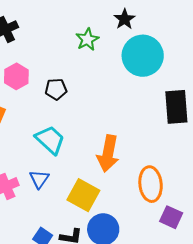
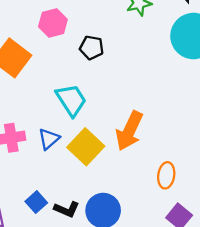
orange ellipse: (151, 184) -> (166, 175), size x0.7
yellow square: (83, 195) -> (86, 147), moved

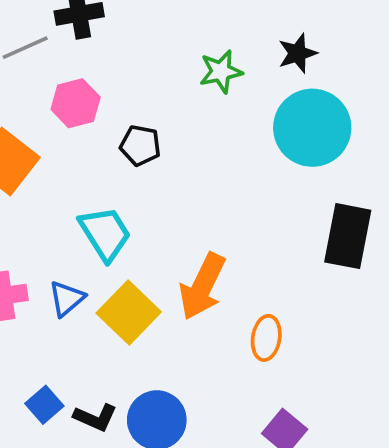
orange ellipse: (166, 175) -> (266, 338), moved

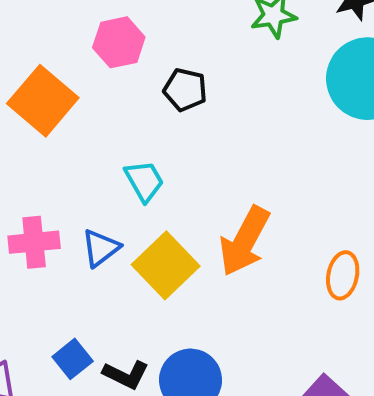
cyan trapezoid: (105, 233) -> (144, 181), size x0.7
orange ellipse: (266, 338) -> (343, 275), moved

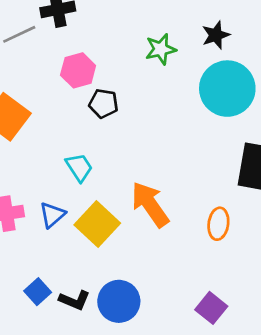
pink hexagon: (119, 42) -> (78, 70), moved
orange arrow: (244, 241) -> (150, 204), turned 120

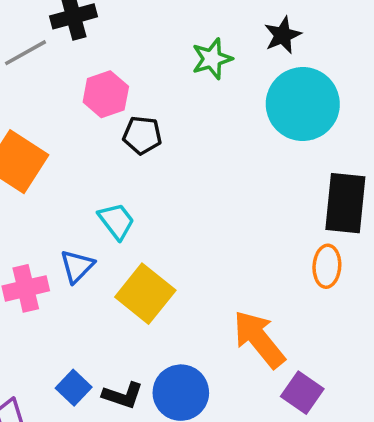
orange arrow: (150, 204) -> (259, 339), moved
blue triangle: (52, 215) -> (77, 266), moved
orange ellipse: (218, 224) -> (327, 266), moved

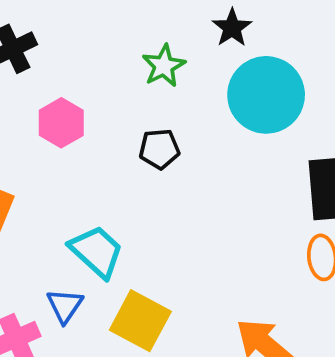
black pentagon: (142, 135) -> (159, 149), moved
cyan trapezoid: (116, 221) -> (97, 251), size x1.4

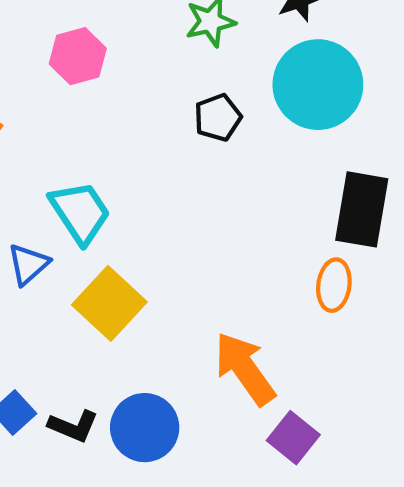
black pentagon: (159, 149) -> (218, 117), moved, turned -30

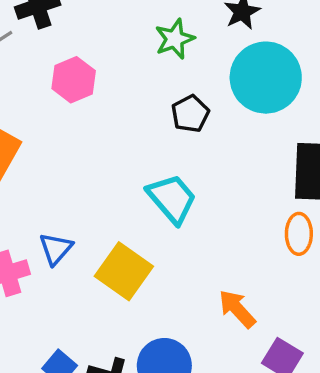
cyan trapezoid: (80, 212) -> (172, 199), moved
orange arrow: (245, 369) -> (237, 309), size x0.7

